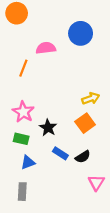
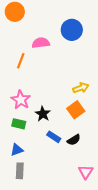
blue triangle: (28, 162) -> (17, 150), moved
pink triangle: (96, 183) -> (86, 172), moved

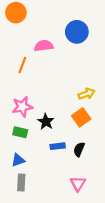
pink star: (21, 100) -> (22, 107), turned 30
blue rectangle: (54, 137) -> (58, 146), turned -40
black semicircle: (74, 140) -> (79, 149), turned 144
pink triangle: (86, 172) -> (78, 184), moved

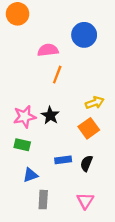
orange line: (22, 65) -> (57, 75), moved
black star: (46, 122) -> (50, 115), moved
blue triangle: (18, 160) -> (30, 175), moved
gray rectangle: (21, 183) -> (43, 200), moved

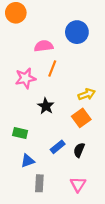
pink star: (25, 117) -> (25, 78), moved
blue rectangle: (63, 160) -> (58, 147), turned -32

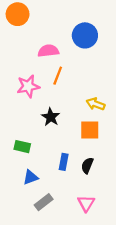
yellow arrow: (87, 94) -> (96, 104), turned -140
orange square: (81, 118) -> (90, 130), turned 36
blue rectangle: (58, 147) -> (64, 162), turned -40
gray rectangle: (39, 183) -> (44, 202), turned 49

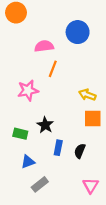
pink star: (28, 86) -> (28, 90), moved
black star: (51, 117) -> (45, 125), moved
orange square: (90, 130) -> (93, 119), moved
pink triangle: (86, 203) -> (91, 186), moved

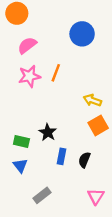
pink semicircle: (44, 46) -> (27, 45), moved, turned -30
pink star: (28, 90) -> (29, 76), moved
orange square: (93, 119) -> (98, 125), turned -30
blue triangle: (28, 162) -> (20, 166), moved, turned -48

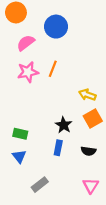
blue circle: (82, 34) -> (56, 27), moved
black star: (48, 132) -> (64, 125), moved
black semicircle: (84, 160) -> (88, 151), moved, turned -104

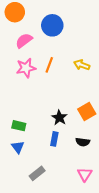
yellow arrow: (87, 95) -> (82, 65), moved

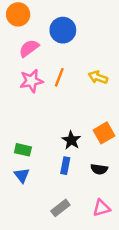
gray rectangle: (37, 173) -> (60, 208), moved
pink triangle: (85, 174) -> (102, 208), turned 42

